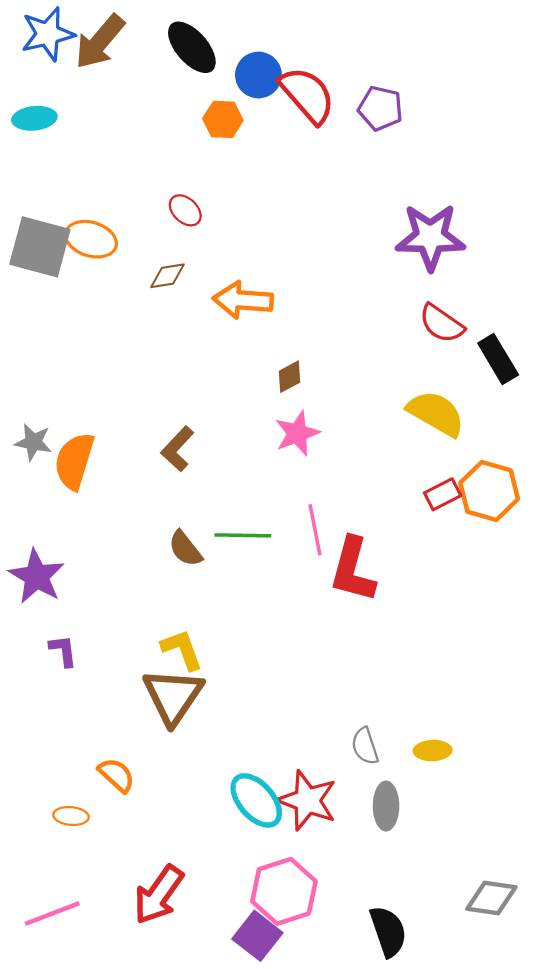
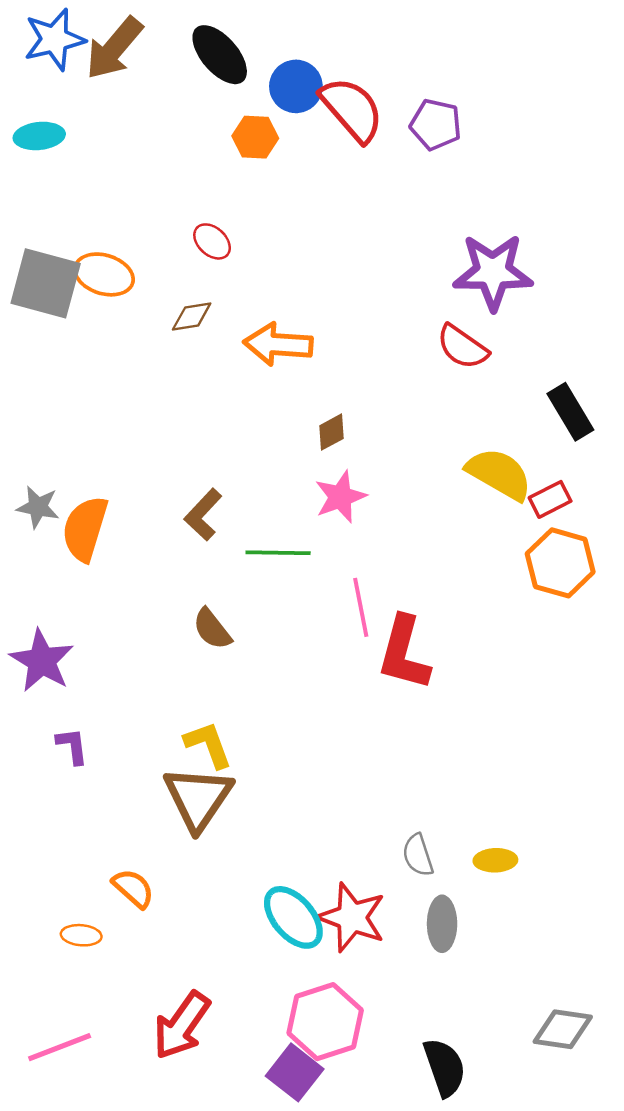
red semicircle: (441, 323) -> (462, 347), moved
red rectangle: (443, 494) -> (550, 499), moved
green line: (243, 535) -> (278, 553), moved

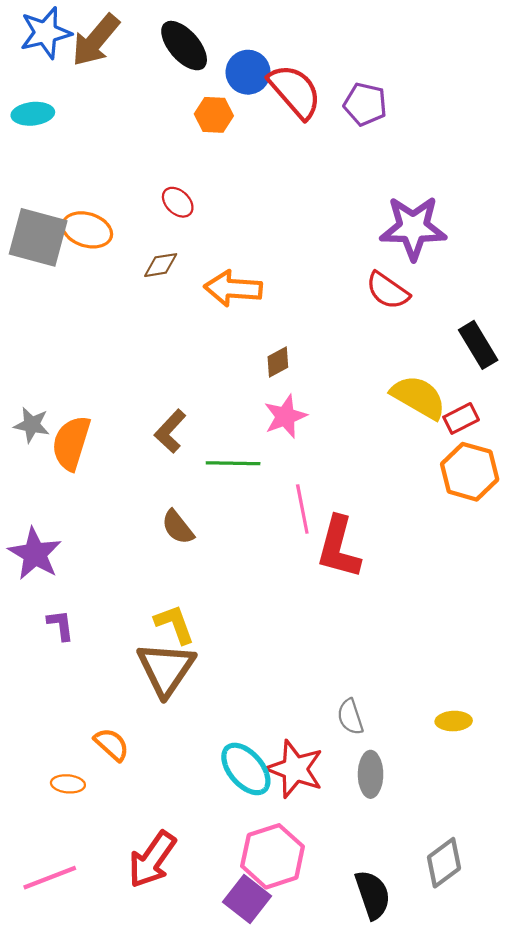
yellow ellipse: (495, 860) -> (454, 721), moved
gray diamond: (563, 1029) -> (444, 863), moved, turned -45

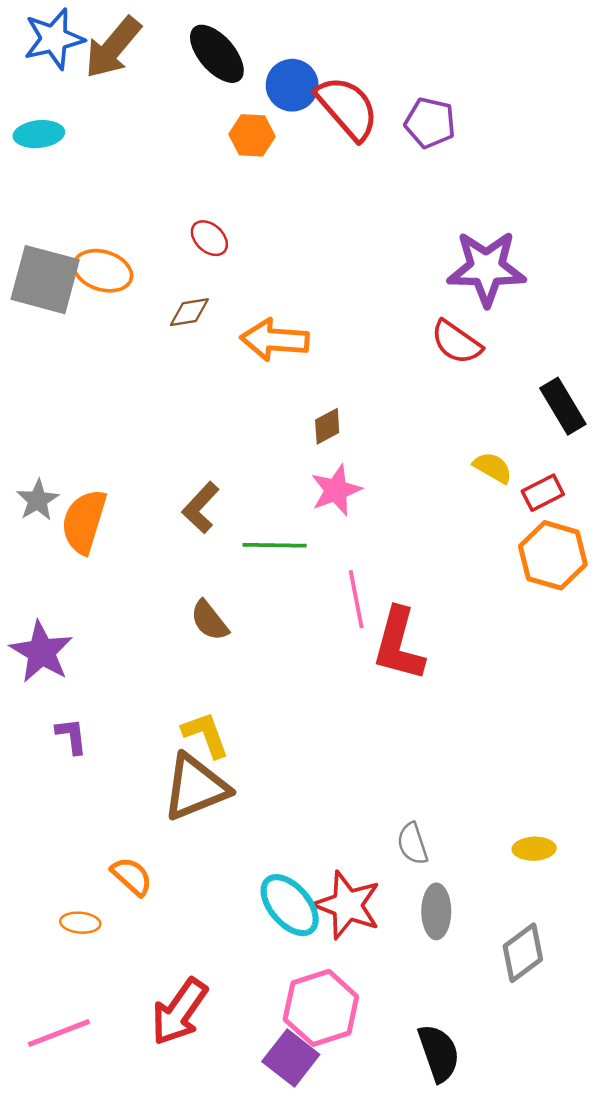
yellow semicircle: (418, 397) -> (493, 468), size x0.6
gray star: (32, 425) -> (38, 500), turned 30
brown triangle: (166, 669) -> (196, 787), turned 34
gray diamond: (444, 863) -> (523, 953), moved

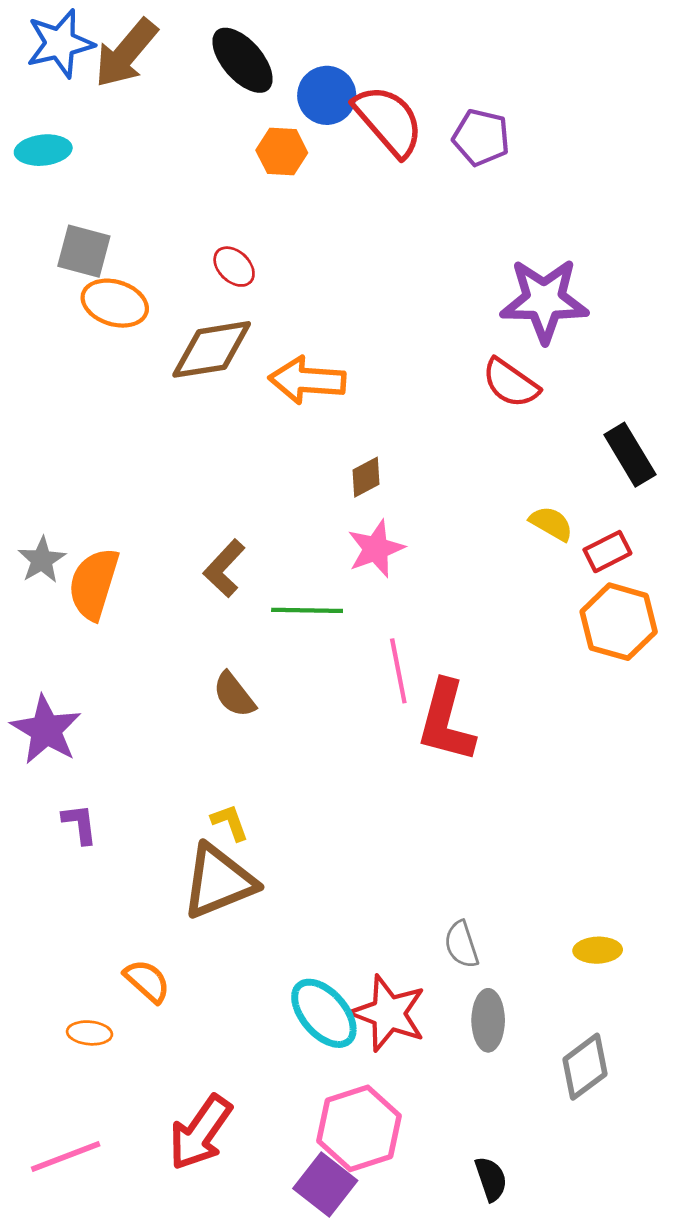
gray square: (45, 280) -> (84, 251), moved, size x0.7
brown diamond: (189, 312) -> (212, 349), size x1.8
yellow L-shape: (206, 735) -> (230, 822), size x0.7
black semicircle: (439, 1053) -> (491, 1179), size x0.7

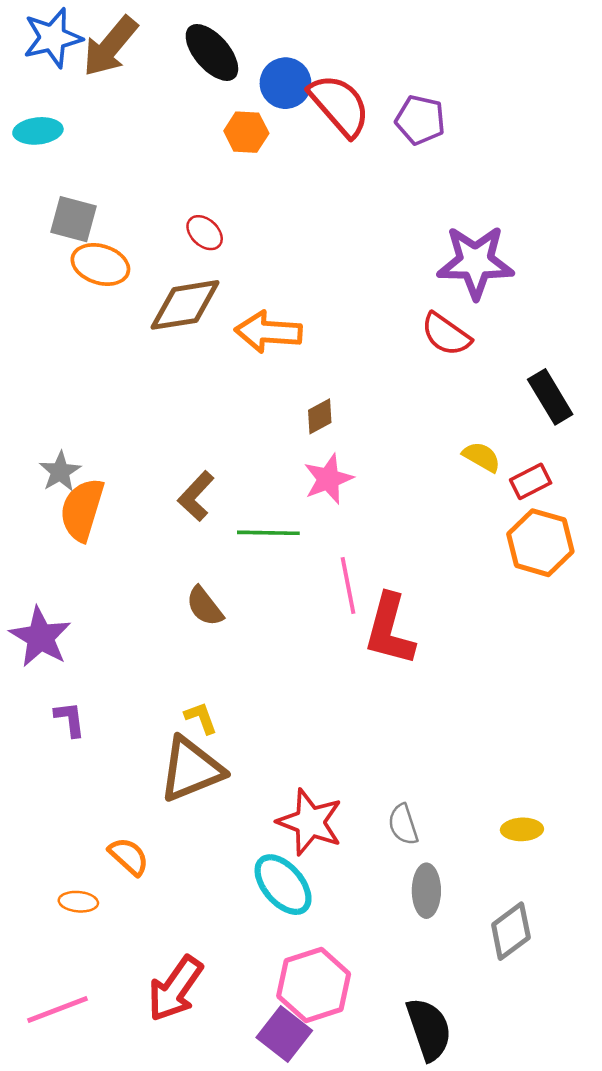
gray star: (42, 560) -> (60, 472), moved
red star: (388, 1013) -> (310, 822), moved
black semicircle: (491, 1179) -> (429, 1029), size x1.6

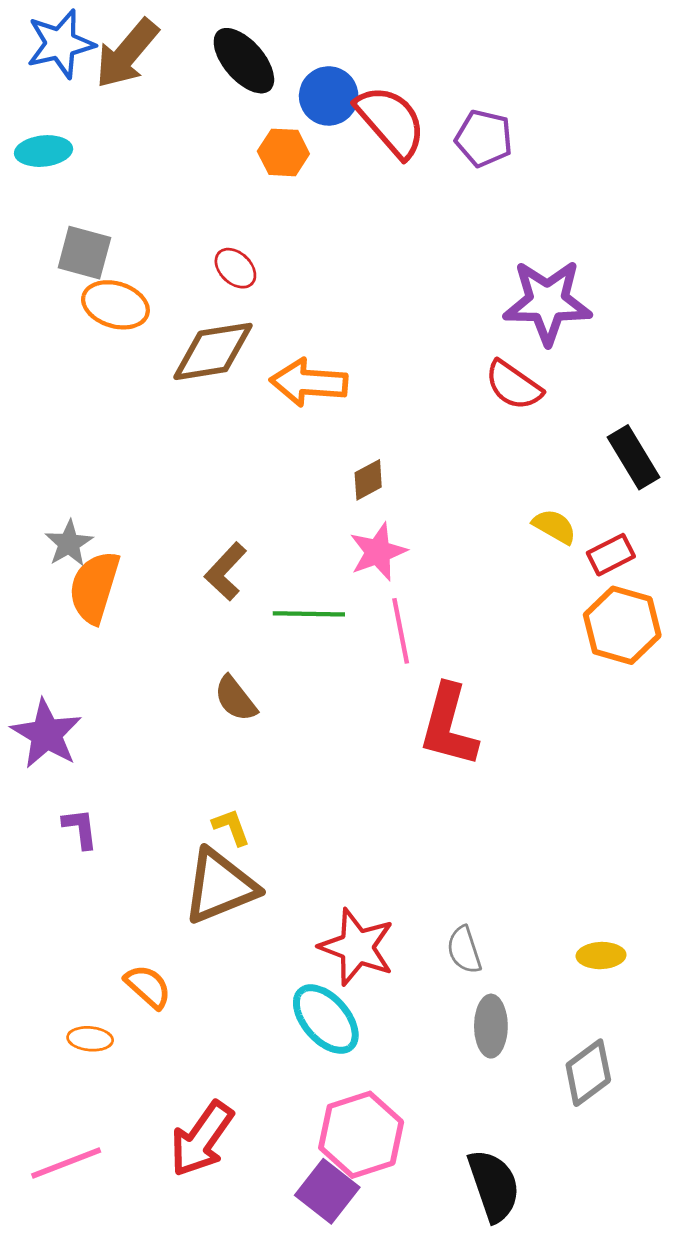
pink line: (348, 586) -> (401, 631), moved

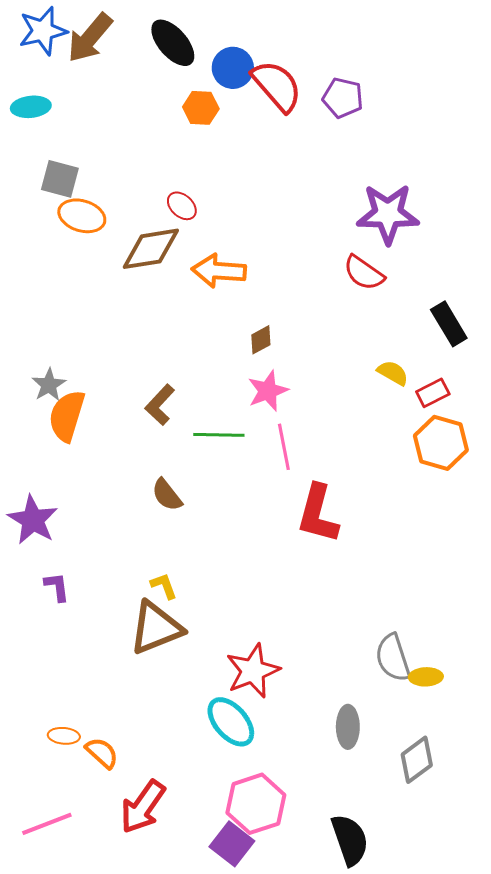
red ellipse: (235, 268) -> (182, 206), moved
red star: (357, 947) -> (253, 671), turned 30
gray semicircle: (464, 950) -> (393, 658), moved, size x1.4
orange semicircle: (148, 987) -> (102, 753), moved

